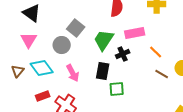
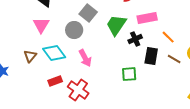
black rectangle: (103, 71) -> (151, 56), moved

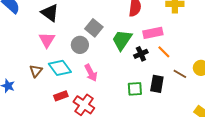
orange line: (168, 37) -> (164, 52), moved
black rectangle: (151, 56) -> (157, 84), moved

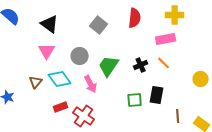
gray square: (94, 28) -> (99, 25), moved
pink rectangle: (153, 33) -> (166, 39), moved
green trapezoid: (122, 40) -> (109, 66), moved
brown line: (180, 74) -> (178, 116), moved, turned 56

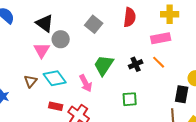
gray circle: (80, 56) -> (61, 39), moved
black rectangle: (157, 95) -> (182, 94), moved
red rectangle: (61, 107) -> (56, 106), turned 32

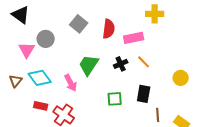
red semicircle: (130, 17) -> (109, 29), moved
black triangle: (45, 23) -> (21, 15), moved
pink rectangle: (161, 38) -> (134, 38), moved
black rectangle: (182, 94) -> (144, 94), moved

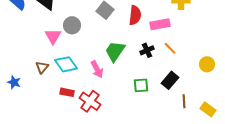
black rectangle: (144, 94) -> (170, 80), turned 30

